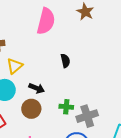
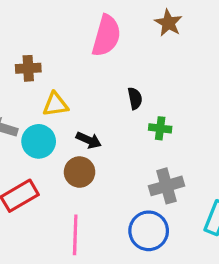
yellow triangle: (15, 66) -> (55, 104), turned 30
green cross: (66, 107) -> (160, 128), moved

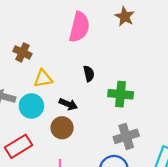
brown cross: (28, 68) -> (22, 52), turned 30
black semicircle: (135, 98) -> (89, 74), moved
green cross: (160, 128) -> (121, 94), size x1.5

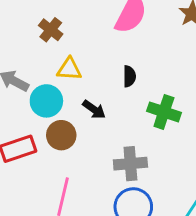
brown circle: (62, 128) -> (61, 135), moved
gray cross: (126, 136) -> (130, 164), moved

